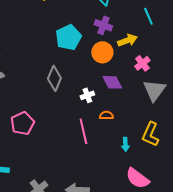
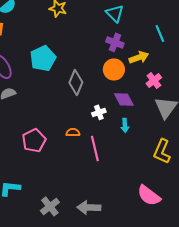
cyan pentagon: (68, 37) -> (43, 58), moved
gray diamond: (54, 78) -> (76, 82), moved
orange semicircle: (106, 115) -> (73, 132), moved
cyan arrow: (125, 144) -> (125, 125), moved

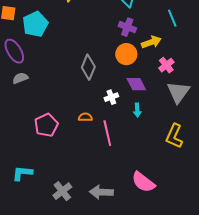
cyan pentagon: (43, 58) -> (35, 24), moved
pink semicircle: (149, 195) -> (143, 182), moved

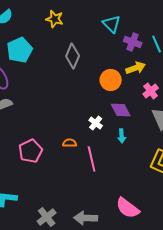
purple cross: (127, 27) -> (133, 42), moved
gray diamond: (88, 67) -> (73, 56), moved
white cross: (111, 97) -> (96, 123), turned -32

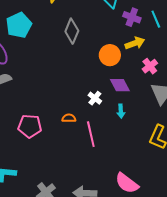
pink pentagon: (31, 151) -> (30, 126), turned 30

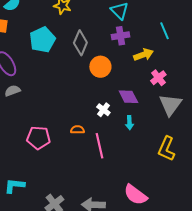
purple cross: (132, 17) -> (120, 36), moved, turned -30
cyan pentagon: (19, 25) -> (42, 40), moved
orange circle: (110, 55) -> (100, 67), moved

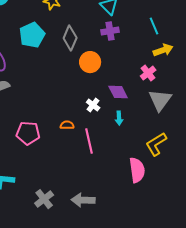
yellow arrow: (143, 55) -> (163, 50), moved
yellow L-shape: (166, 149) -> (156, 144), turned 35
pink semicircle: (135, 195) -> (137, 170), moved, turned -135

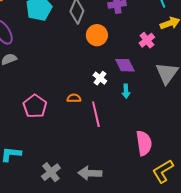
pink cross: (148, 73) -> (147, 40), moved
pink pentagon: (28, 133) -> (35, 106), turned 30
yellow L-shape: (156, 144) -> (163, 171), moved

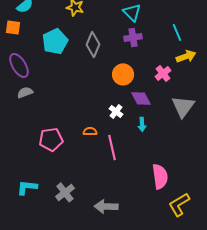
orange circle: (97, 35) -> (123, 74), moved
pink pentagon: (35, 106) -> (51, 139), turned 30
gray cross: (51, 172) -> (65, 192), moved

